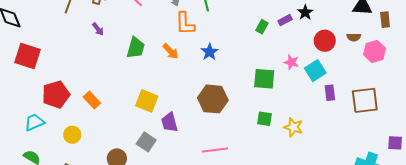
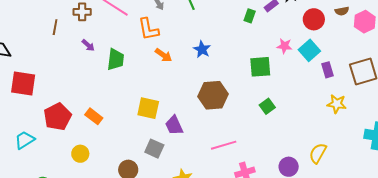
orange L-shape: (185, 24) -> (148, 29), moved
green trapezoid: (136, 48) -> (116, 59), moved
green square: (265, 119) -> (267, 106), turned -35
cyan trapezoid: (34, 122) -> (25, 140), moved
yellow star: (293, 127) -> (337, 104), moved

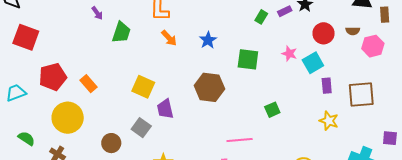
green square: (260, 67) -> (248, 59), moved
green square: (267, 106) -> (272, 110), moved
pink line: (224, 145) -> (240, 140), moved
yellow circle: (80, 154) -> (68, 118), size x1.8

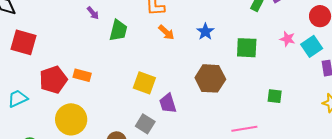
orange rectangle: (88, 84) -> (82, 75), moved, turned -30
green square: (272, 110) -> (275, 96), turned 35

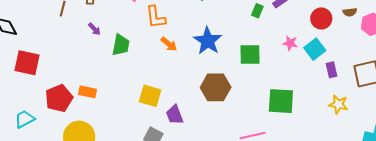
blue star: (205, 32) -> (208, 41), size x1.6
green square: (275, 96) -> (281, 101), size x1.8

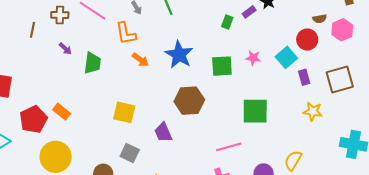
red circle: (321, 18) -> (307, 40), moved
pink star: (290, 43) -> (253, 58), moved
orange rectangle: (87, 92) -> (62, 112), turned 30
purple trapezoid: (175, 115) -> (163, 132), moved

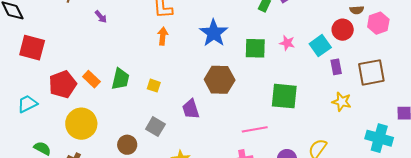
orange arrow: (140, 60) -> (163, 36), moved, turned -126
green trapezoid: (92, 63) -> (120, 79), moved
yellow square: (124, 112) -> (154, 86), size x0.6

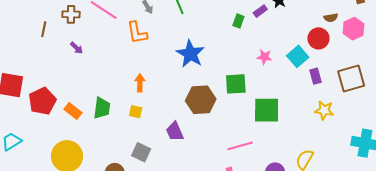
orange arrow: (163, 36) -> (140, 83), moved
green square: (255, 48) -> (236, 84), moved
red pentagon: (63, 84) -> (42, 101), moved

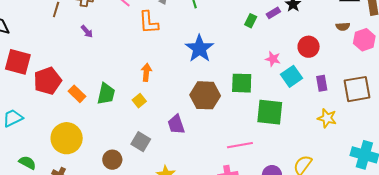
red circle: (318, 38) -> (309, 47), moved
cyan square: (298, 56) -> (292, 76), moved
yellow square: (136, 112) -> (139, 101), turned 32

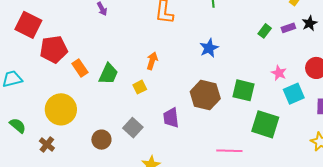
blue star: (200, 49) -> (209, 48), size x0.7

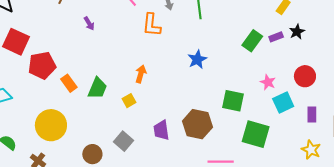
green rectangle: (265, 31) -> (252, 41), size x1.5
brown hexagon: (205, 95) -> (197, 124), moved

